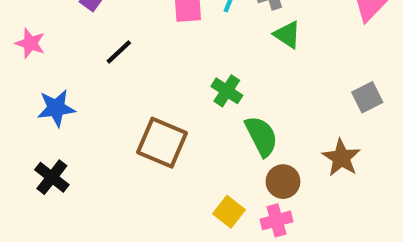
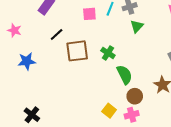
green triangle: (287, 35) -> (137, 26), turned 40
brown square: (162, 143) -> (77, 51), moved, turned -30
black cross: (52, 177) -> (32, 115), moved

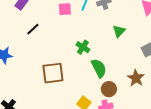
green triangle: (137, 26) -> (119, 31), moved
brown square: (77, 51) -> (53, 73), moved

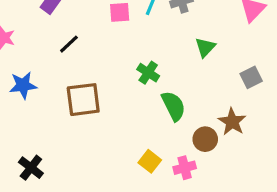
brown square: (53, 73) -> (83, 100), moved
brown circle: (109, 89) -> (205, 139), moved

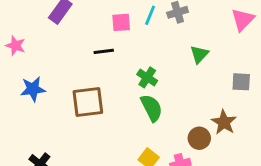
black line: (69, 44) -> (104, 51), moved, turned 36
gray square: (251, 77) -> (241, 82), turned 30
green semicircle: (174, 106) -> (152, 108), moved

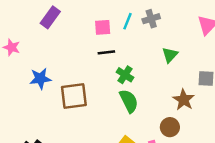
black line: (104, 51) -> (106, 52), moved
blue star: (33, 89) -> (40, 79), moved
brown star: (224, 122) -> (184, 100), moved

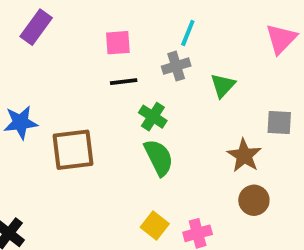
gray cross: (151, 19) -> (176, 66), moved
cyan line: (128, 21) -> (188, 33), moved
brown circle: (170, 127) -> (254, 200), moved

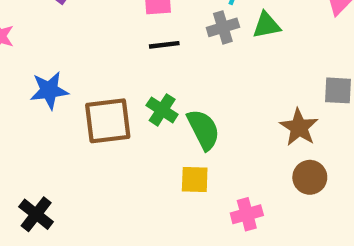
green triangle: (223, 86) -> (266, 25), moved, turned 36
green cross: (153, 117) -> (162, 110), moved
yellow square: (155, 226) -> (195, 179), moved, turned -36

